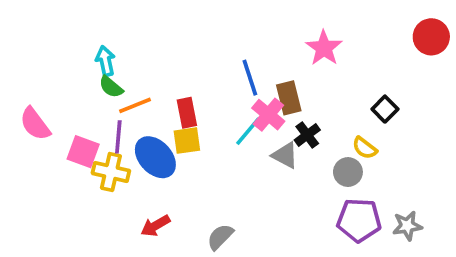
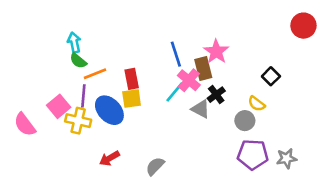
pink star: (324, 48) -> (216, 52), moved
pink semicircle: (35, 124) -> (25, 125), moved
pink square: (83, 152) -> (59, 106), turned 30

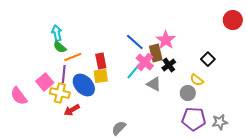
blue line: (176, 54) -> (135, 42), turned -30
black cross: (216, 95) -> (169, 65), moved
red arrow: (109, 158) -> (72, 110), moved

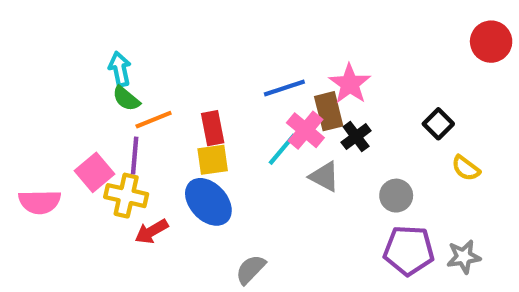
blue line: (135, 42) -> (284, 88), turned -60
yellow semicircle: (197, 80) -> (466, 168), moved
blue ellipse: (84, 85) -> (208, 202), moved
pink semicircle: (19, 96) -> (40, 202), turned -54

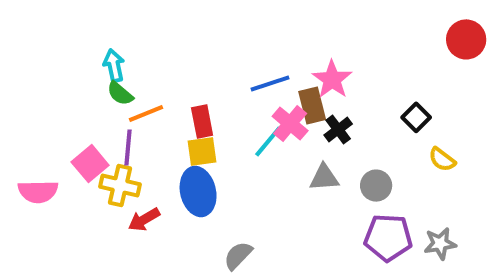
gray triangle: (324, 177) -> (324, 178), moved, turned -32
blue ellipse: (208, 202) -> (198, 192), turned 30

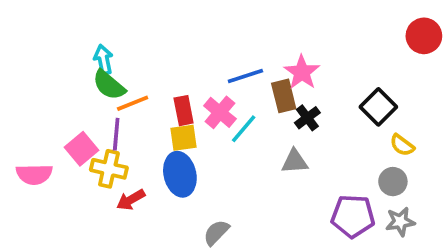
green semicircle: (120, 93) -> (109, 85), size x1.4
black square: (416, 117) -> (378, 107), size x1.4
pink cross: (290, 123) -> (220, 112), moved
gray circle: (376, 186) -> (393, 182), moved

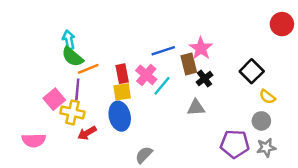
pink semicircle: (34, 174) -> (34, 140), moved

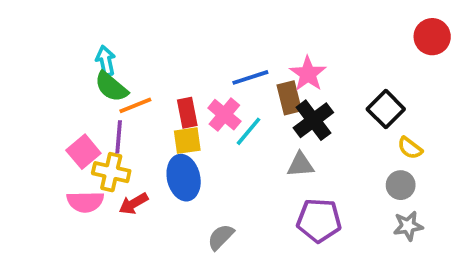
black cross: (204, 79) -> (313, 120), size x1.5
pink semicircle: (34, 140) -> (85, 202), moved
purple pentagon: (235, 144) -> (319, 220), moved

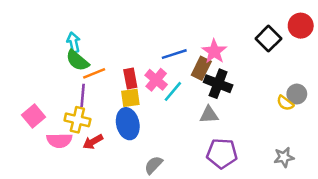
brown rectangle: (289, 98) -> (201, 68), turned 40
black square: (386, 109) -> (268, 39), moved
black cross: (313, 120) -> (218, 84), turned -32
pink square: (83, 152) -> (34, 116), moved
gray circle: (401, 185) -> (297, 94), moved

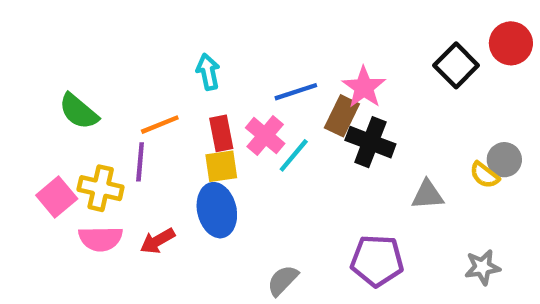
cyan arrow: (74, 42) -> (208, 72), moved
green semicircle: (77, 60) -> (79, 111), moved
gray triangle: (209, 115) -> (428, 195), moved
yellow cross: (77, 120) -> (101, 188), moved
gray semicircle: (154, 165) -> (283, 280), moved

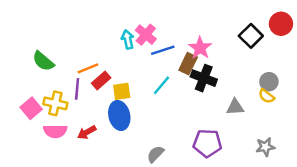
cyan arrow: (208, 72) -> (128, 39), moved
red rectangle: (221, 133) -> (101, 80), moved, turned 60
pink cross: (265, 136) -> (146, 35), moved
gray circle: (504, 160) -> (269, 82), moved

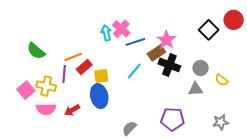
brown rectangle: (188, 64) -> (156, 53), turned 30
gray circle: (269, 82) -> (201, 68), moved

